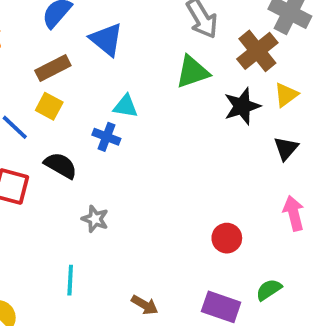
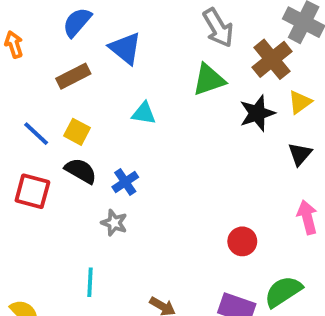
yellow square: (49, 106) -> (77, 132), moved
blue cross: (106, 137) -> (125, 182), moved, turned 35
green semicircle: (269, 290) -> (283, 292), size x1.5

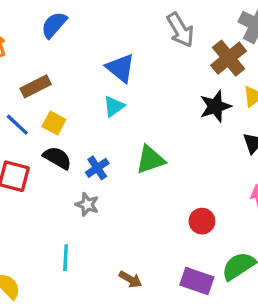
blue triangle: (125, 48) -> (120, 68), moved
brown rectangle: (73, 76) -> (36, 86), moved
green triangle: (209, 80) -> (150, 160), moved
cyan triangle: (144, 113) -> (114, 106), turned -45

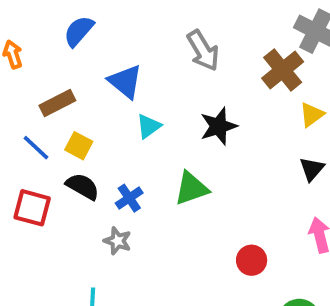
gray arrow: (180, 30) -> (203, 51), moved
blue triangle: (120, 68) -> (125, 82), moved
black star: (215, 106) -> (219, 126), moved

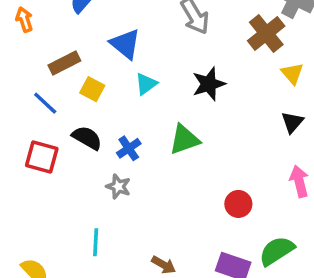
yellow triangle: (312, 115) -> (292, 73), turned -35
yellow square: (79, 146) -> (92, 89), moved

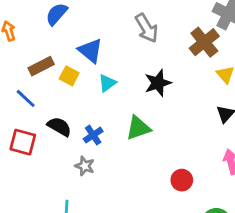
yellow square: (92, 89) -> (69, 76), moved

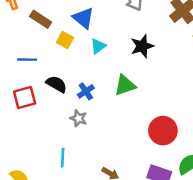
brown rectangle: (41, 66) -> (41, 19), moved, turned 60
blue line: (26, 98) -> (27, 60), turned -42
red square: (23, 142) -> (25, 98), turned -30
red circle: (182, 180) -> (163, 131), size x1.5

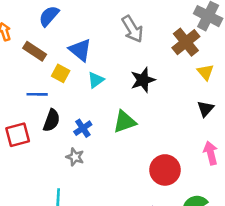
blue line: (27, 60) -> (37, 94), moved
black semicircle: (56, 84) -> (52, 120), turned 80

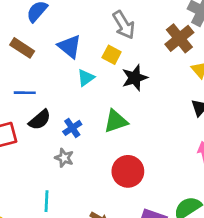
yellow square: (61, 73) -> (112, 55), moved
black semicircle: (52, 120) -> (40, 120), turned 30
red circle: (165, 170) -> (128, 171), moved

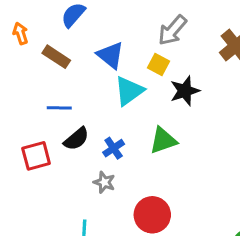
gray arrow: (124, 25) -> (172, 30), turned 72
cyan triangle: (86, 78) -> (129, 91), size x1.5
red circle: (128, 171) -> (152, 215), moved

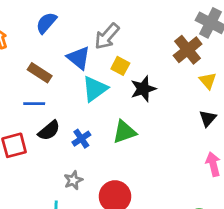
gray arrow: (172, 30) -> (107, 36), moved
brown rectangle: (56, 57) -> (40, 73), moved
gray star: (104, 182) -> (73, 180), moved, turned 30

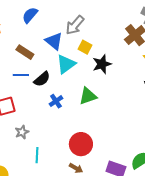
black semicircle: (49, 131) -> (42, 79), moved
gray star: (73, 180) -> (22, 132), moved

